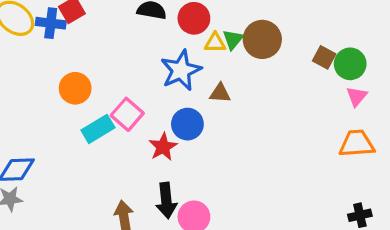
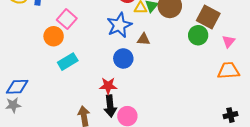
brown square: (324, 57) -> (208, 17), size x1.6
green circle: (350, 64) -> (198, 35), moved
pink square: (127, 114) -> (67, 19), moved
red star: (163, 147) -> (108, 86), moved, turned 30

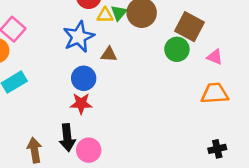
pink triangle: (228, 41) -> (215, 57), turned -48
red star: (108, 86) -> (81, 104), moved

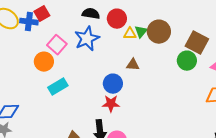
blue star: (79, 37) -> (87, 39), moved

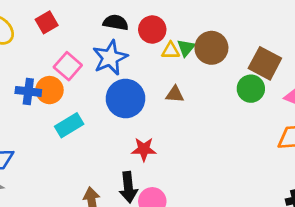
blue cross: (29, 22) -> (28, 91), moved
blue circle: (113, 84) -> (126, 99), moved, size x1.4

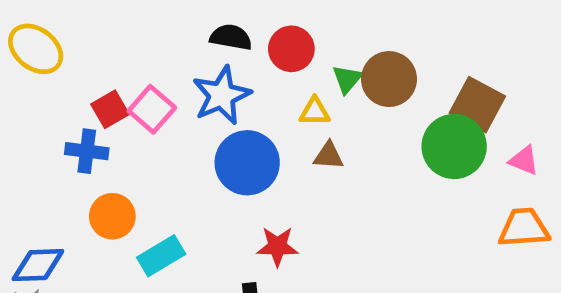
red square: (47, 22) -> (110, 109), moved
yellow triangle: (171, 51) -> (315, 112), moved
green circle: (251, 89) -> (454, 146), size x1.4
orange circle: (49, 90) -> (112, 216), moved
cyan rectangle: (69, 125) -> (161, 256), moved

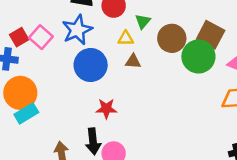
brown circle: (389, 79) -> (172, 38), moved
orange circle: (112, 216) -> (20, 93), size x1.4
cyan rectangle: (161, 256) -> (26, 113), moved

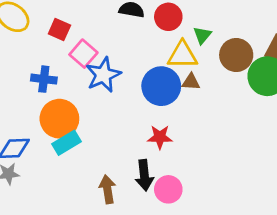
blue star: (77, 30) -> (103, 75), moved
red square: (19, 37) -> (59, 30), moved, turned -36
yellow triangle: (126, 38) -> (182, 55), size x1.6
blue circle: (91, 65) -> (161, 86), moved

